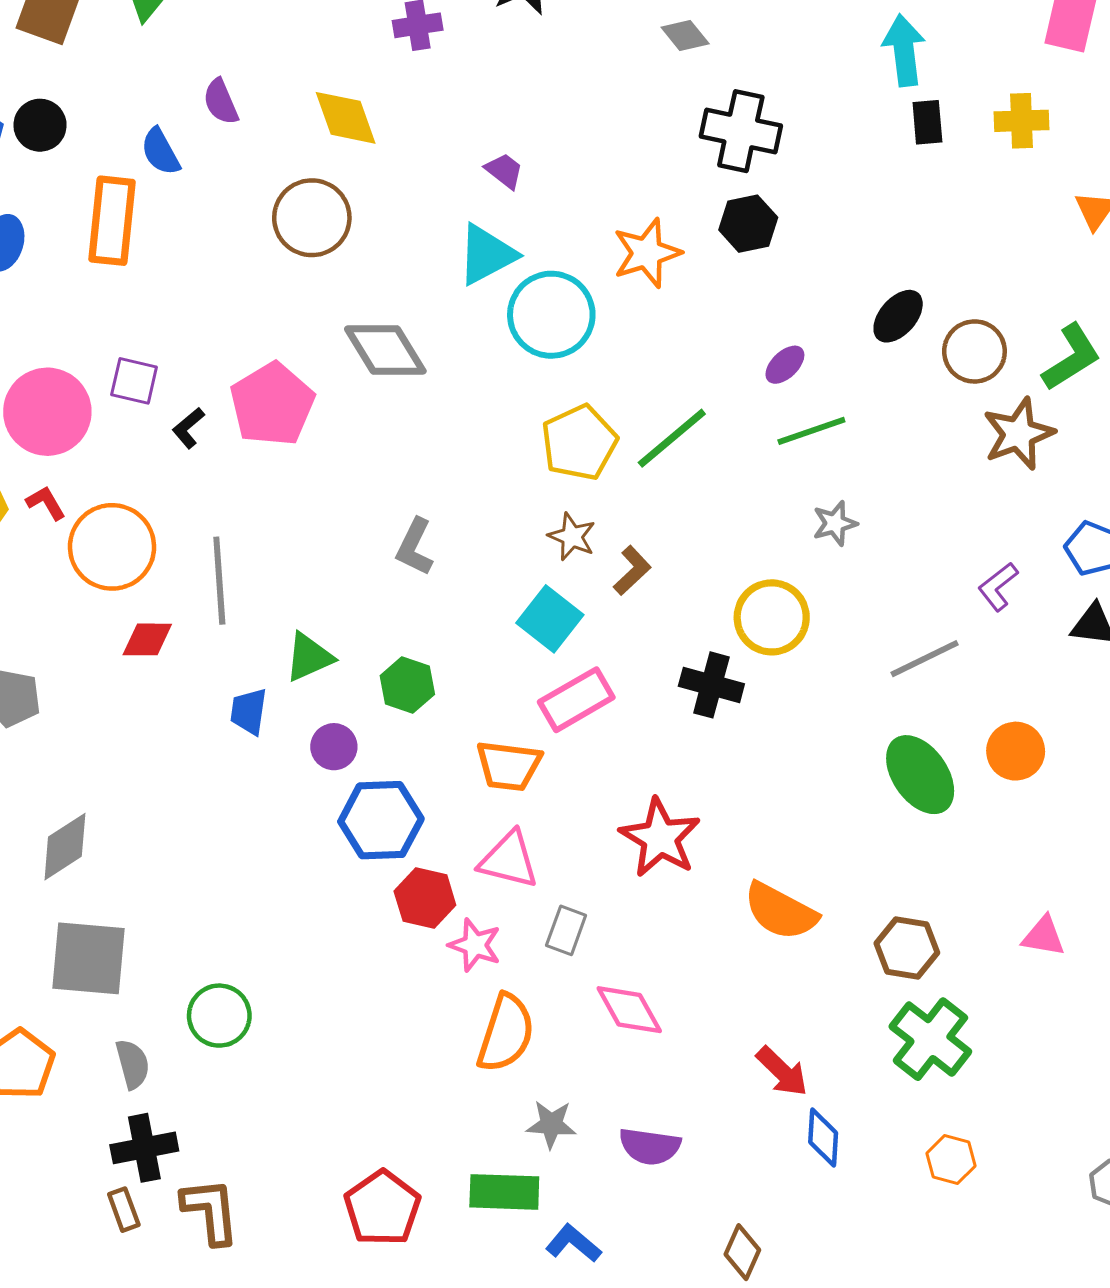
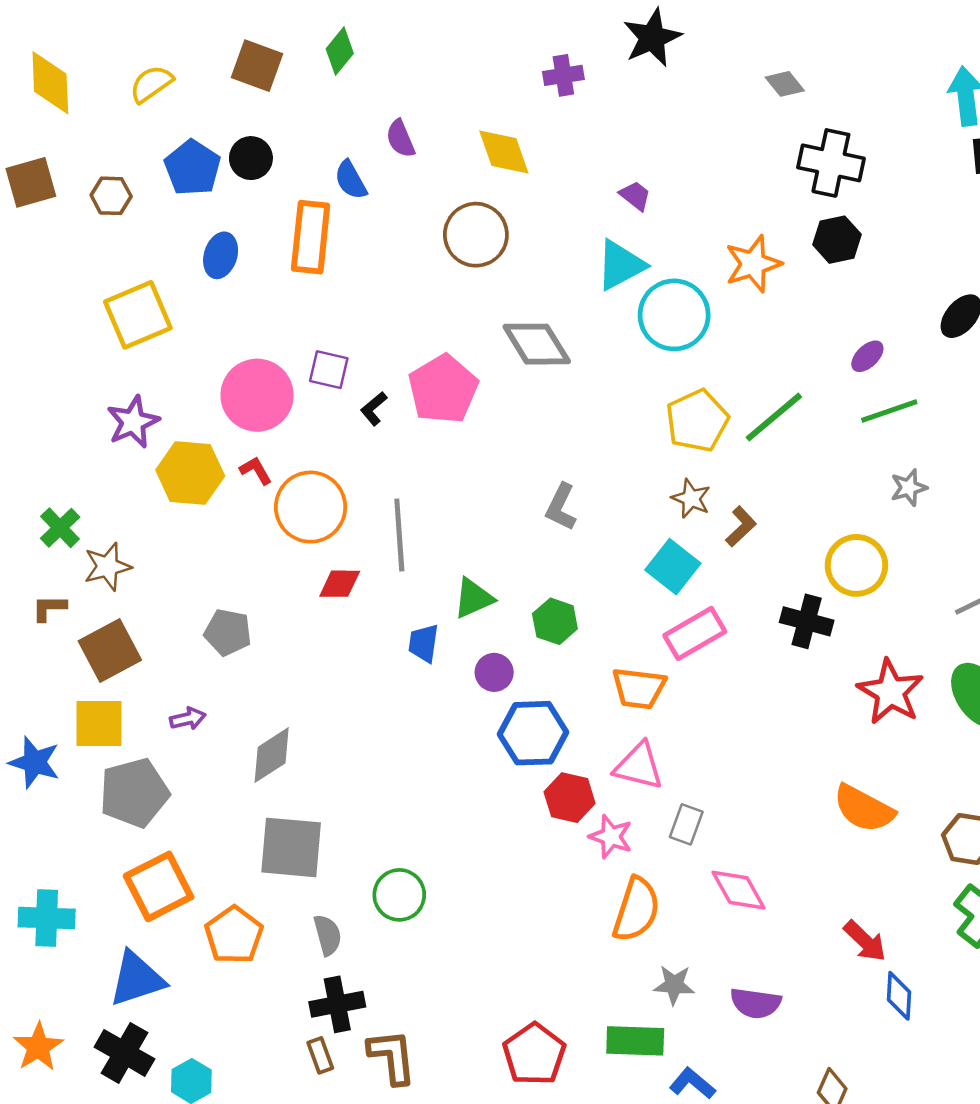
red star: (660, 838) -> (891, 692), moved

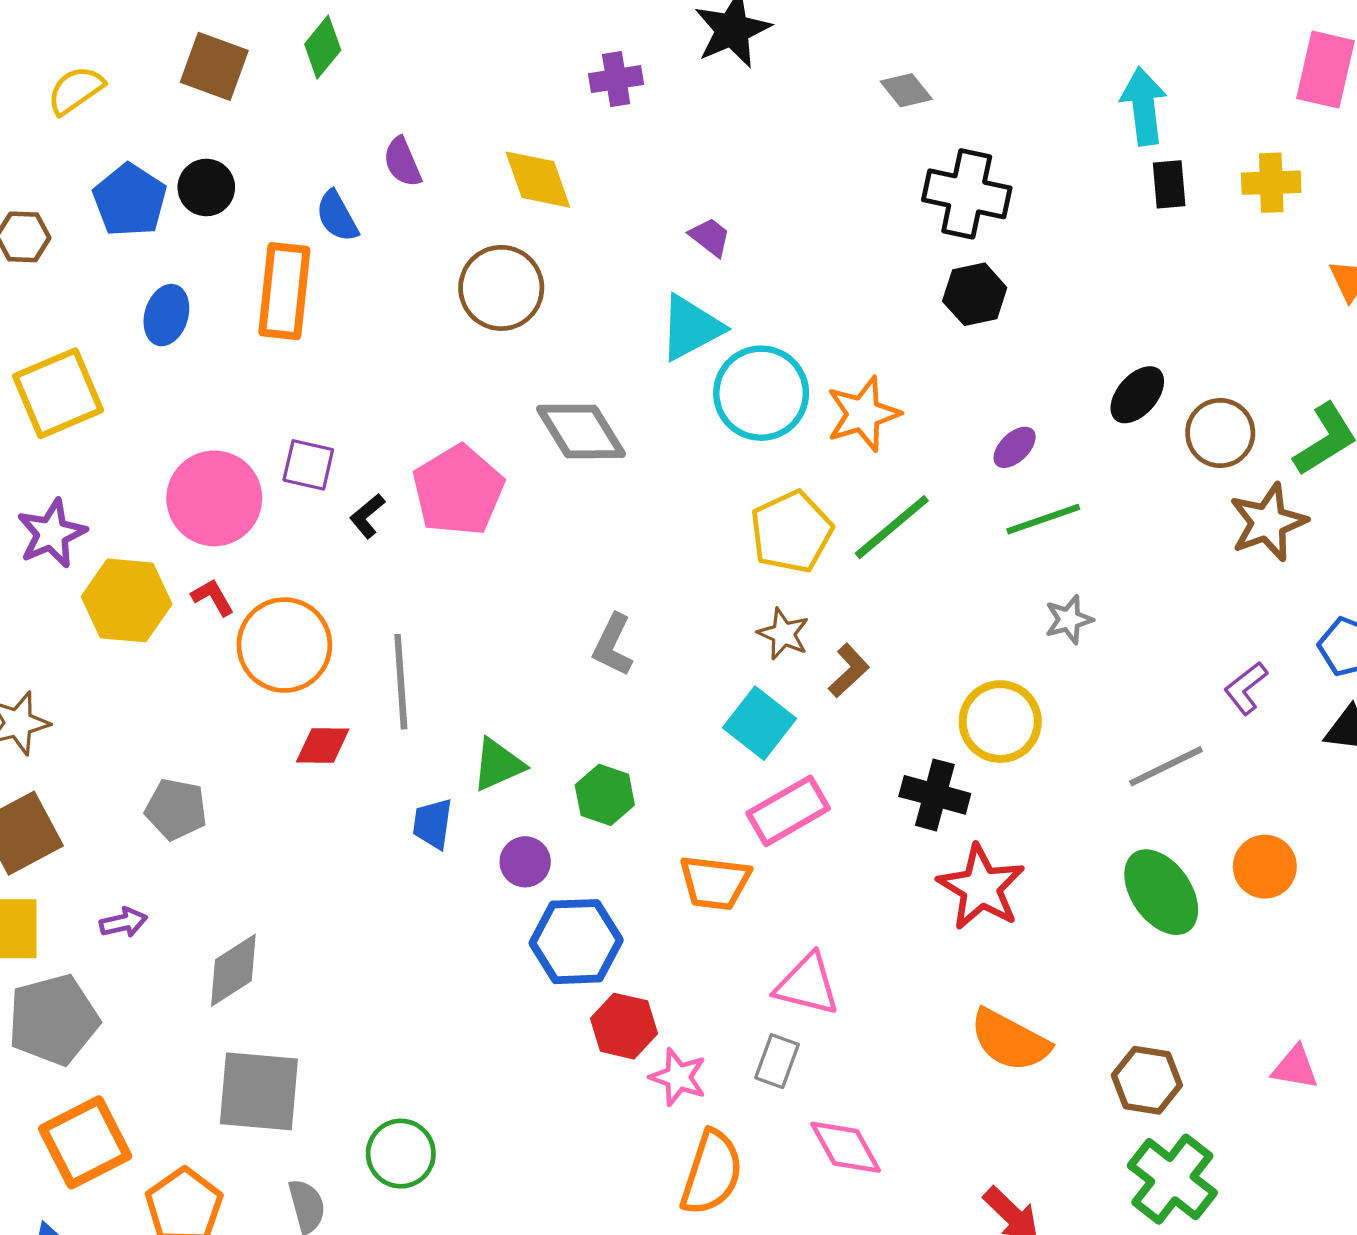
orange star: (753, 264) -> (863, 414), moved
red star: (891, 692) -> (981, 887), moved
pink triangle: (639, 766) -> (807, 985), moved

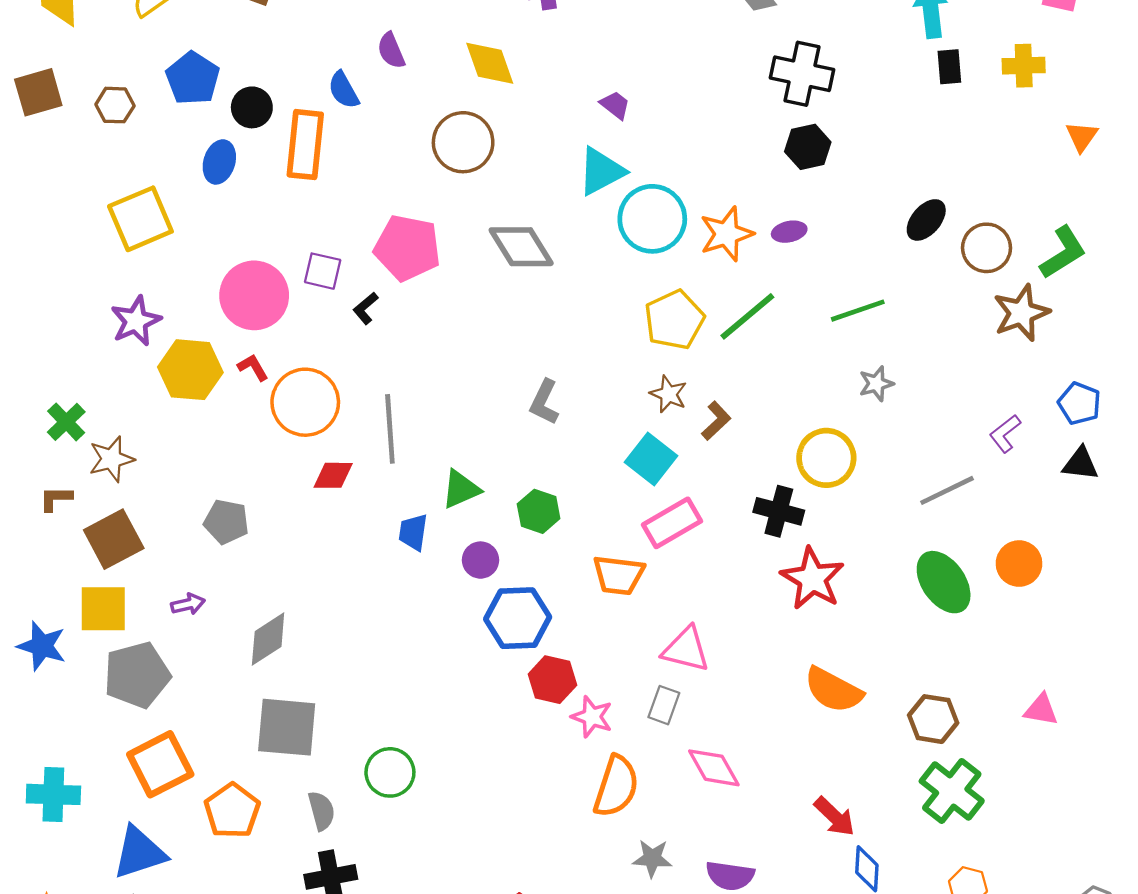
black circle: (206, 187) -> (252, 107), moved
purple ellipse: (1015, 447) -> (789, 232), moved, turned 32
pink pentagon: (458, 490) -> (407, 248), moved, turned -30

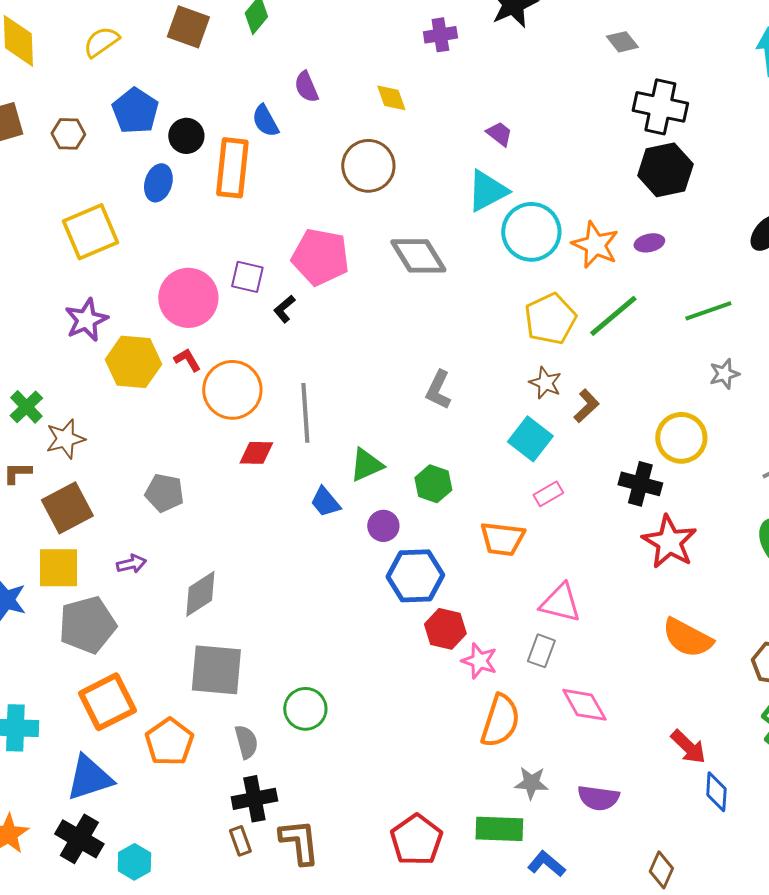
yellow diamond: (490, 63) -> (391, 98), size x0.7
black hexagon: (808, 147) -> (665, 170), size x1.4
orange star: (727, 234) -> (595, 245), turned -30
pink rectangle: (672, 523) -> (548, 494), size x0.6
blue trapezoid: (413, 532) -> (325, 502), turned -48

